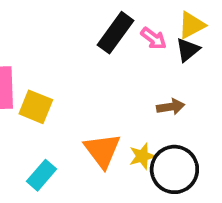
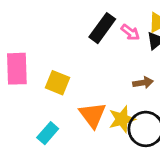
yellow square: (36, 107) -> (57, 83), moved
yellow star: (142, 156) -> (122, 119), size x1.4

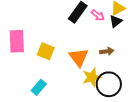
orange triangle: (93, 115) -> (79, 57), moved

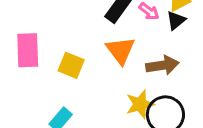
brown arrow: (107, 51) -> (162, 65), size x1.5
orange triangle: (79, 57) -> (121, 50), moved

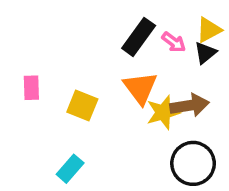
pink rectangle: (28, 50) -> (31, 88), size x0.6
yellow star: (140, 104) -> (163, 112), moved

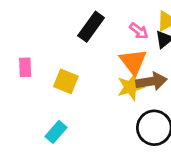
black rectangle: (139, 37) -> (91, 27), moved
orange triangle: (140, 88) -> (133, 62), moved

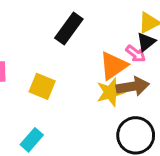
pink arrow: (139, 31) -> (136, 54), moved
orange triangle: (133, 62) -> (113, 66), turned 32

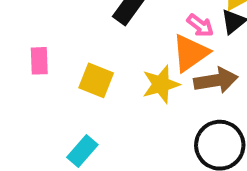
pink arrow: (136, 54) -> (200, 25), moved
yellow star: (110, 92) -> (161, 84), moved

